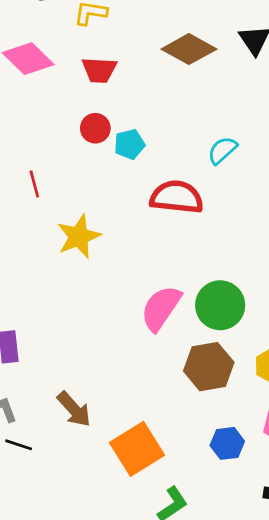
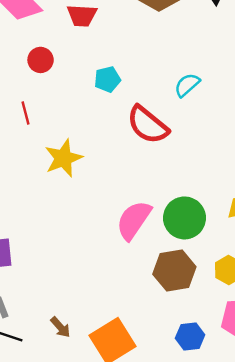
red circle: (95, 128) -> (41, 60), moved
red semicircle: (177, 197) -> (148, 125), turned -147
brown arrow: (74, 409) -> (60, 327), moved, size x0.7

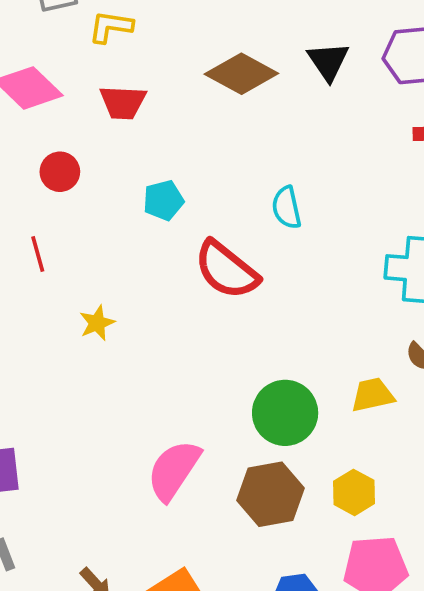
cyan semicircle: (187, 85) -> (287, 208), turned -60
yellow star: (63, 158) -> (97, 323), size x0.6
pink semicircle: (134, 220) -> (174, 470), moved

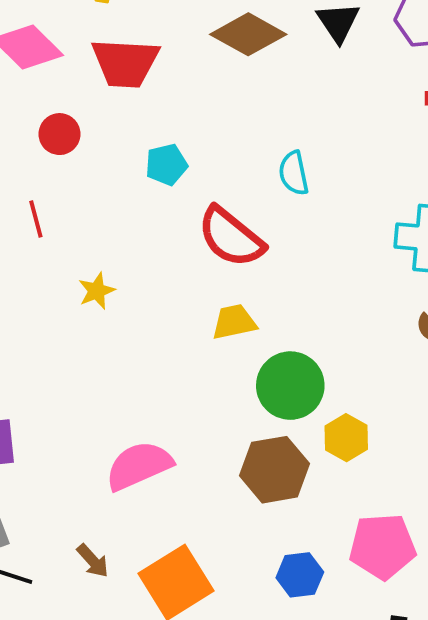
red trapezoid: (123, 102) -> (125, 63), size x1.4
yellow trapezoid: (373, 395) -> (234, 322), moved
pink semicircle: (174, 470) -> (139, 466), moved, turned 32
yellow hexagon: (354, 492) -> (346, 438), moved

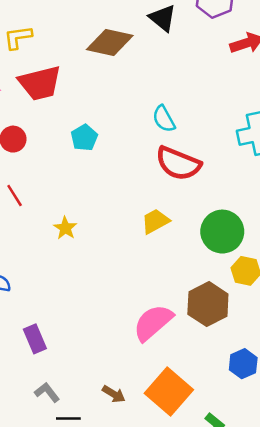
red semicircle: (231, 237) -> (178, 163), moved
green circle: (290, 386) -> (222, 232), moved
pink semicircle: (139, 466) -> (153, 323), moved

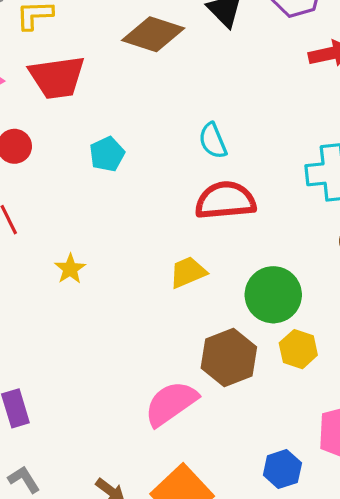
red semicircle: (178, 163) -> (225, 200), turned 147
brown hexagon: (208, 304) -> (229, 357), moved

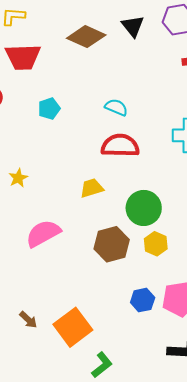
cyan semicircle: (213, 141) -> (116, 107), turned 130
pink semicircle: (171, 403) -> (43, 233), moved
blue hexagon: (282, 469) -> (143, 300), moved

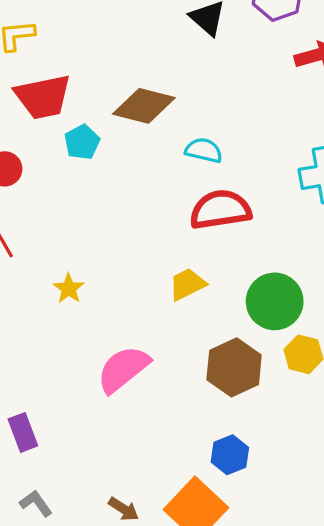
brown diamond: (86, 37) -> (144, 106), moved
cyan pentagon: (49, 109) -> (82, 142), moved
blue hexagon: (143, 300) -> (230, 455), moved

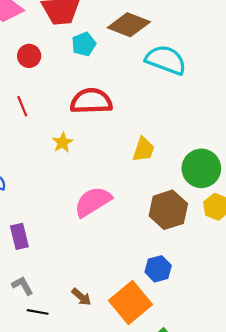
cyan semicircle: (204, 150) -> (166, 60), size x1.6
red semicircle: (220, 210) -> (91, 101), moved
yellow trapezoid: (187, 284) -> (143, 149), turned 128

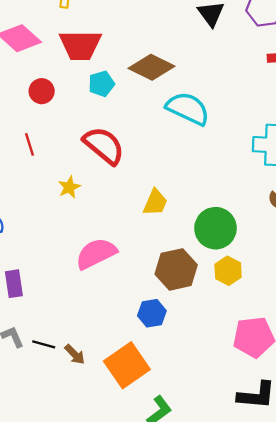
red semicircle: (91, 101) -> (104, 146), turned 36
blue hexagon: (158, 269) -> (152, 313), moved
black line: (38, 312) -> (44, 344), moved

